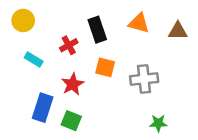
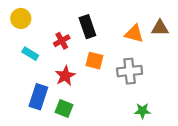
orange triangle: (139, 23) -> (134, 34), moved

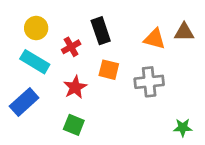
yellow circle: (21, 18) -> (36, 28), moved
cyan rectangle: (30, 54) -> (35, 62), size x1.5
blue rectangle: (38, 97) -> (24, 102), moved, turned 30
green star: (142, 111) -> (183, 128), moved

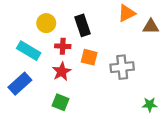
yellow circle: (36, 28) -> (46, 23), moved
orange triangle: (155, 39) -> (127, 13), moved, turned -42
red cross: (71, 47) -> (63, 46), moved, turned 32

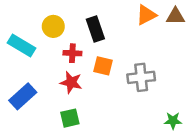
brown triangle: (151, 26) -> (175, 16), moved
cyan rectangle: (29, 51) -> (21, 46), moved
red star: (62, 72) -> (71, 82), turned -30
green square: (61, 102) -> (70, 118), turned -35

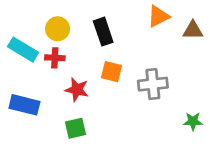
brown triangle: (175, 16) -> (193, 30), moved
red cross: (72, 53) -> (55, 58), moved
blue rectangle: (23, 96) -> (24, 105), turned 56
green star: (173, 121) -> (193, 121), moved

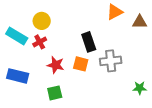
black rectangle: (103, 32) -> (89, 42), moved
red cross: (55, 58) -> (40, 42), turned -32
orange square: (111, 72) -> (81, 64), moved

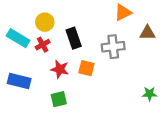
brown triangle: (140, 22) -> (147, 33), moved
black rectangle: (89, 42) -> (74, 38), moved
gray cross: (111, 61) -> (113, 47), moved

